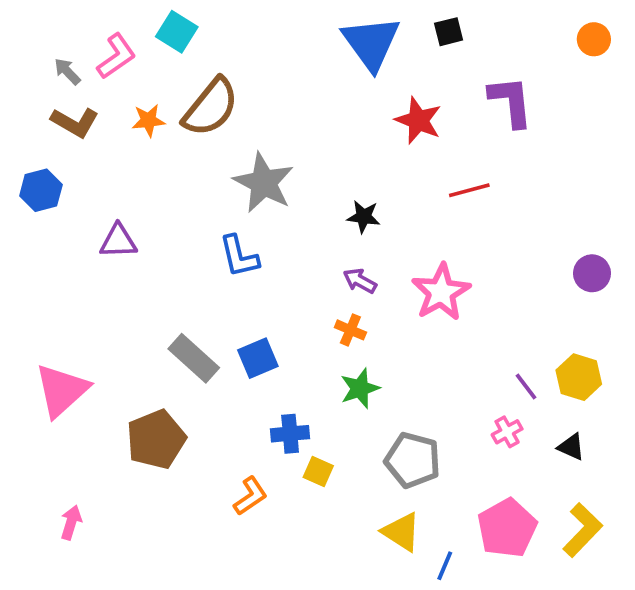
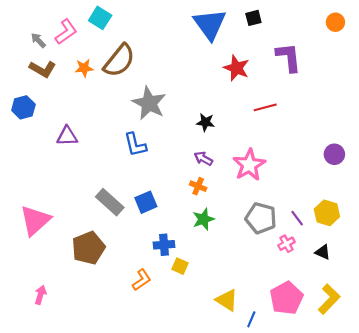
gray pentagon: (413, 460) -> (261, 218), moved

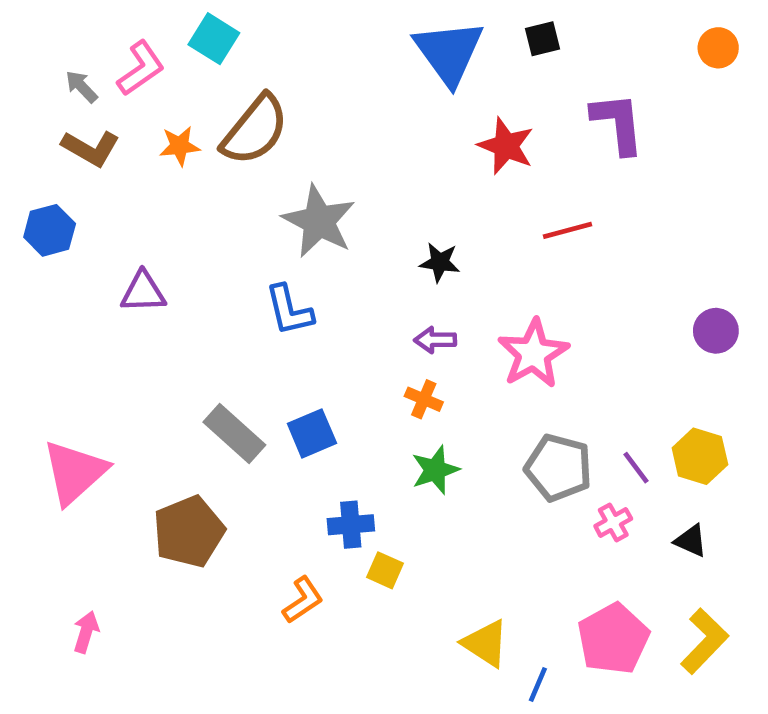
purple arrow: (203, 159) -> (435, 340), turned -30

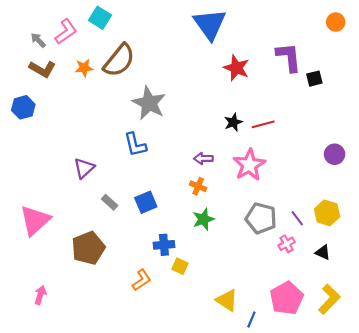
black square: (542, 39) -> (314, 79), moved
red line: (568, 230) -> (263, 124), moved
black star: (440, 262) -> (233, 122), moved, turned -30
purple triangle: (143, 292) -> (84, 168), moved, turned -40
gray rectangle: (234, 433) -> (110, 202), size x0.6

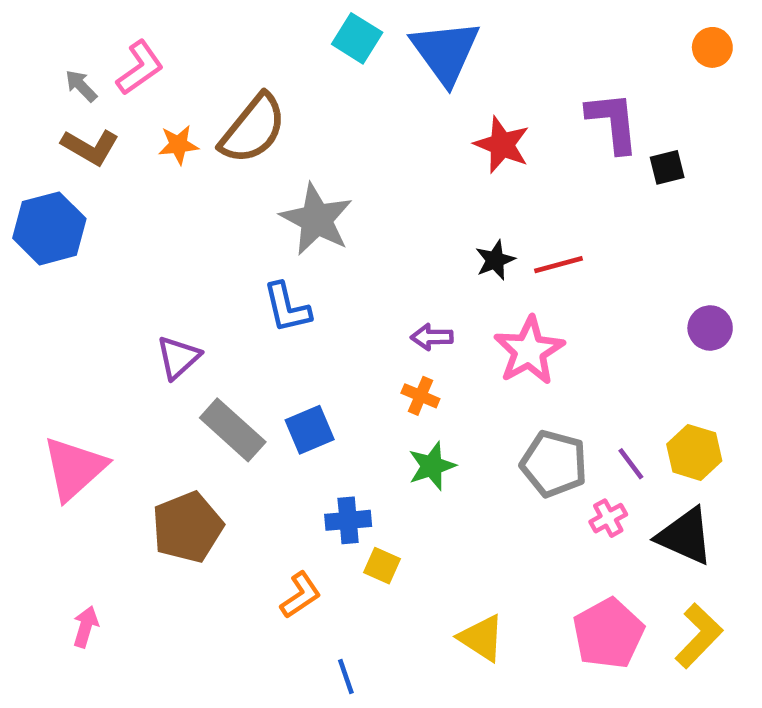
cyan square: (100, 18) -> (357, 38), moved
blue hexagon: (23, 107) -> (49, 228), size x1.4
gray rectangle: (110, 202) -> (233, 430), size x1.8
black triangle: (323, 252) -> (685, 536), size x1.8
blue line: (251, 319) -> (346, 676), moved, turned -42

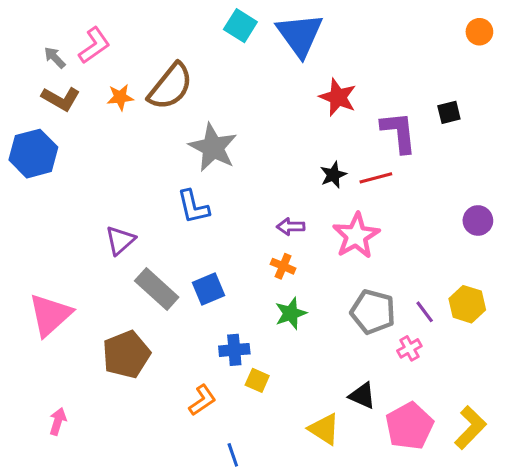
purple L-shape: (613, 122) -> (399, 132), moved
black triangle: (685, 536) -> (362, 396), moved, size x0.7

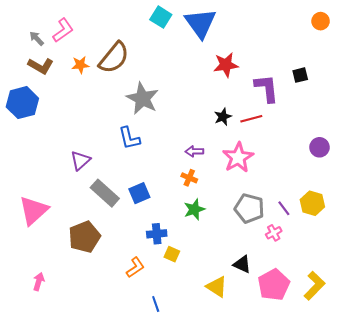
red star: (338, 97) -> (226, 65), turned -30

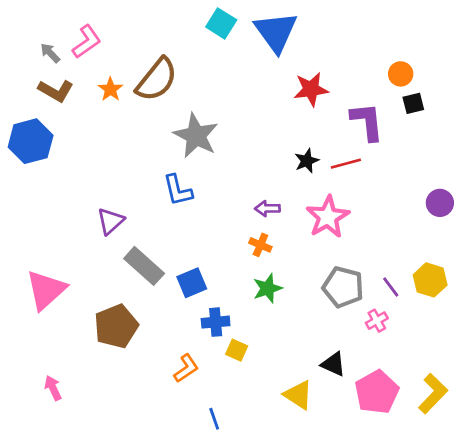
orange circle: (321, 21) -> (401, 74), moved
orange star: (80, 65) -> (110, 89), turned -30
blue square: (139, 193) -> (192, 283), moved
pink arrow: (39, 282) -> (53, 388), turned -42

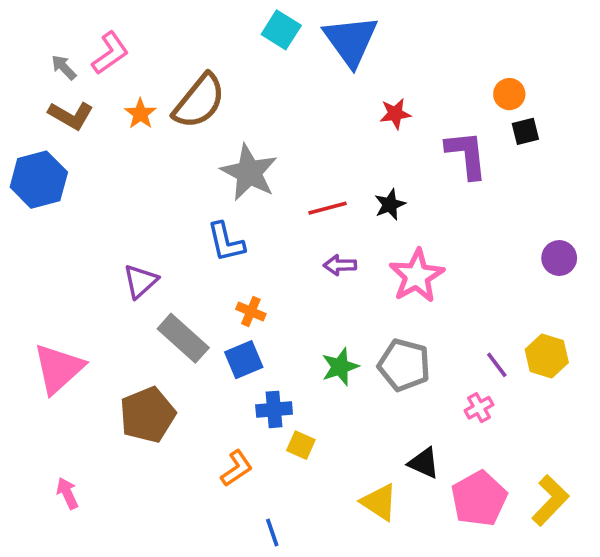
red star: (311, 89) -> (395, 114), size x0.7
red line: (346, 164) -> (328, 208), moved
orange cross: (260, 245) -> (251, 311), moved
gray pentagon: (343, 287) -> (404, 365), moved

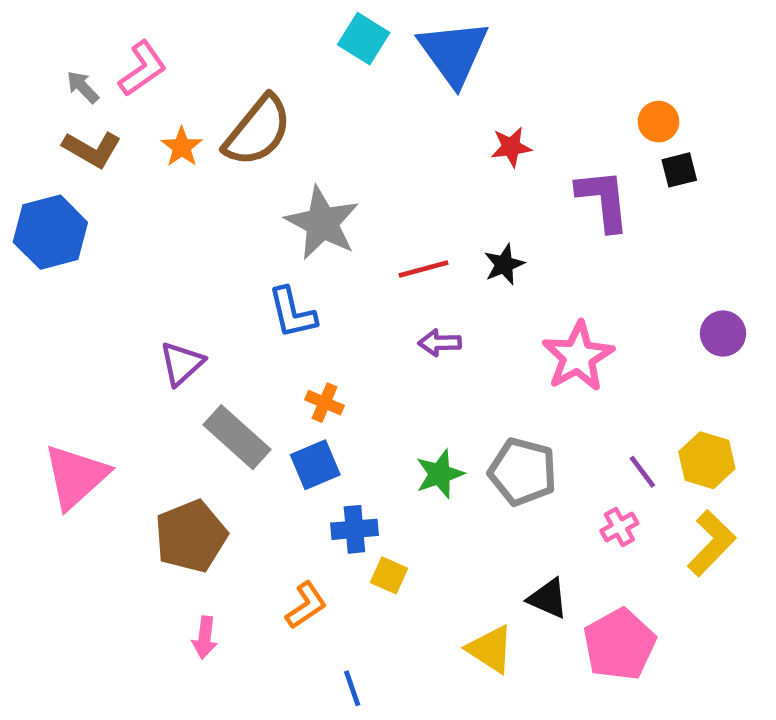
pink star: (417, 276) -> (578, 357), moved
pink arrow: (67, 493) -> (205, 638), moved, turned -148
yellow L-shape: (550, 500) -> (711, 543), moved

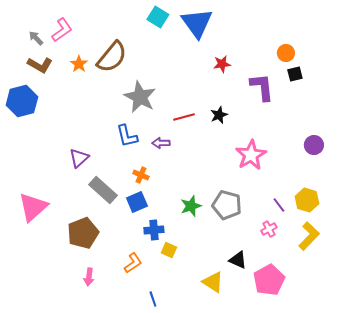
purple arrow: (440, 343) -> (161, 143), moved

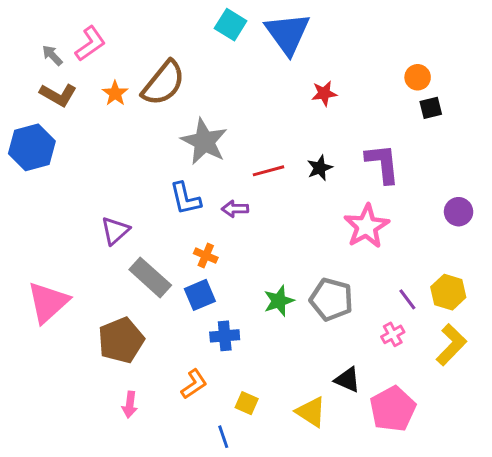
purple L-shape: (262, 87) -> (383, 163), moved
yellow square: (169, 250) -> (247, 403), moved

